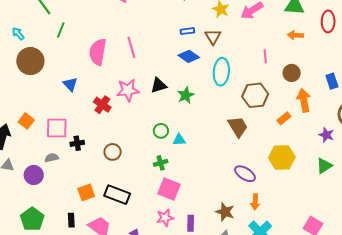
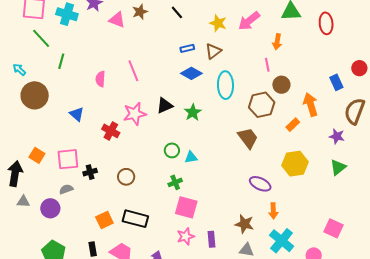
orange arrow: (295, 35) -> (277, 42), moved, turned -77
brown triangle: (213, 37) -> (213, 51), turned 30
pink semicircle: (98, 52) -> (100, 79), size x0.6
brown circle: (292, 73) -> (281, 85), moved

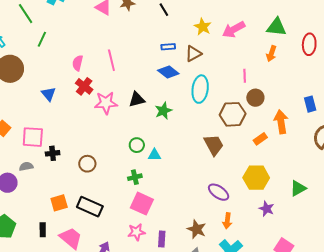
orange arrow: (277, 42) -> (271, 54), moved
red cross: (111, 131) -> (84, 86), moved
purple star: (337, 136) -> (267, 209), moved

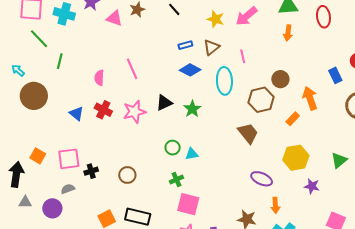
pink line: (245, 76) -> (243, 56), moved
red cross: (84, 86) -> (103, 110), moved

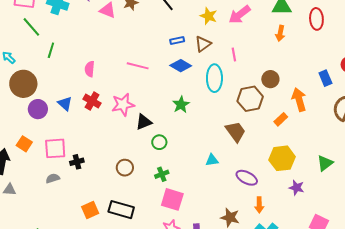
pink line: (132, 69) -> (138, 66), moved, turned -55
black triangle: (164, 103) -> (144, 122), moved
cyan triangle: (192, 154) -> (212, 160), moved
brown circle: (127, 175) -> (125, 168), moved
purple circle: (52, 208) -> (38, 109), moved

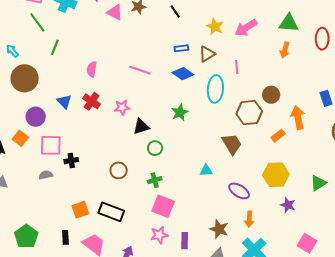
pink star: (123, 105) -> (122, 107), size x0.7
purple circle: (38, 109) -> (36, 117), moved

